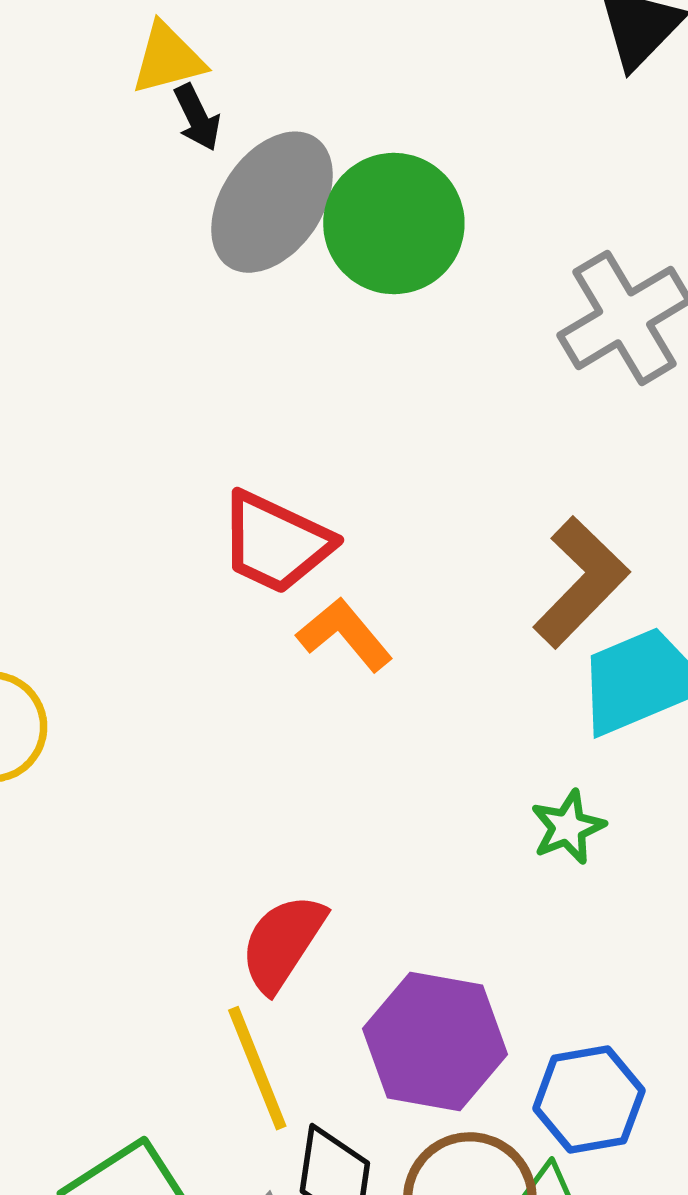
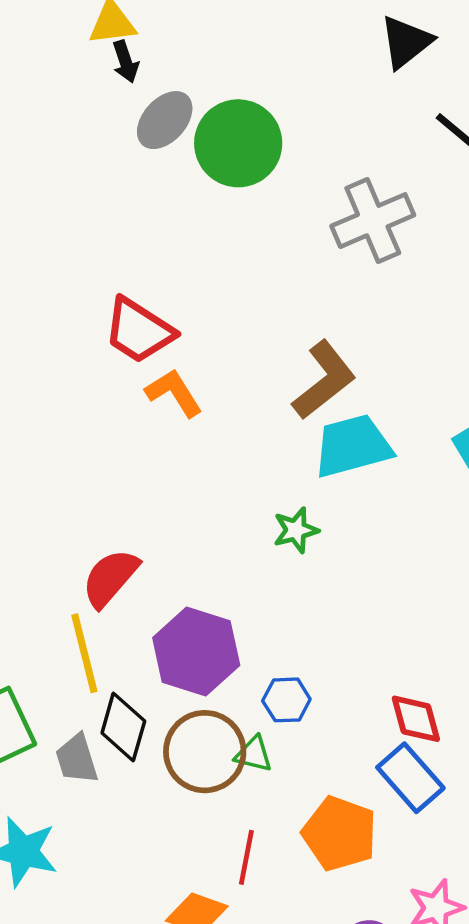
gray ellipse: (272, 202) -> (165, 120), size x0.7
blue hexagon: (589, 1099) -> (286, 700), size x0.7

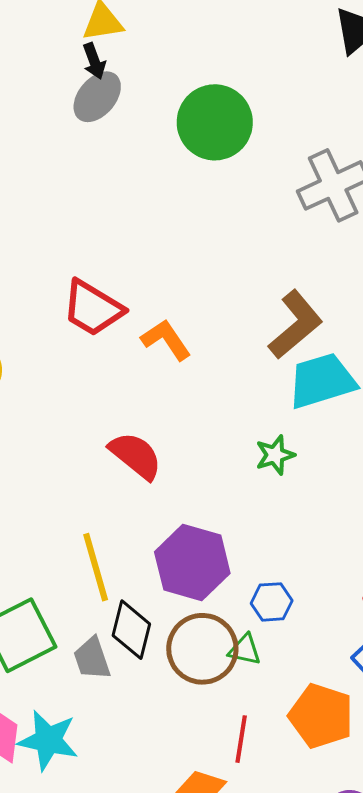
black arrow: (125, 62) -> (94, 61), moved
gray ellipse: (165, 120) -> (97, 97), moved
red trapezoid: (139, 330) -> (93, 308), moved
red semicircle: (110, 578) -> (136, 456), moved, turned 90

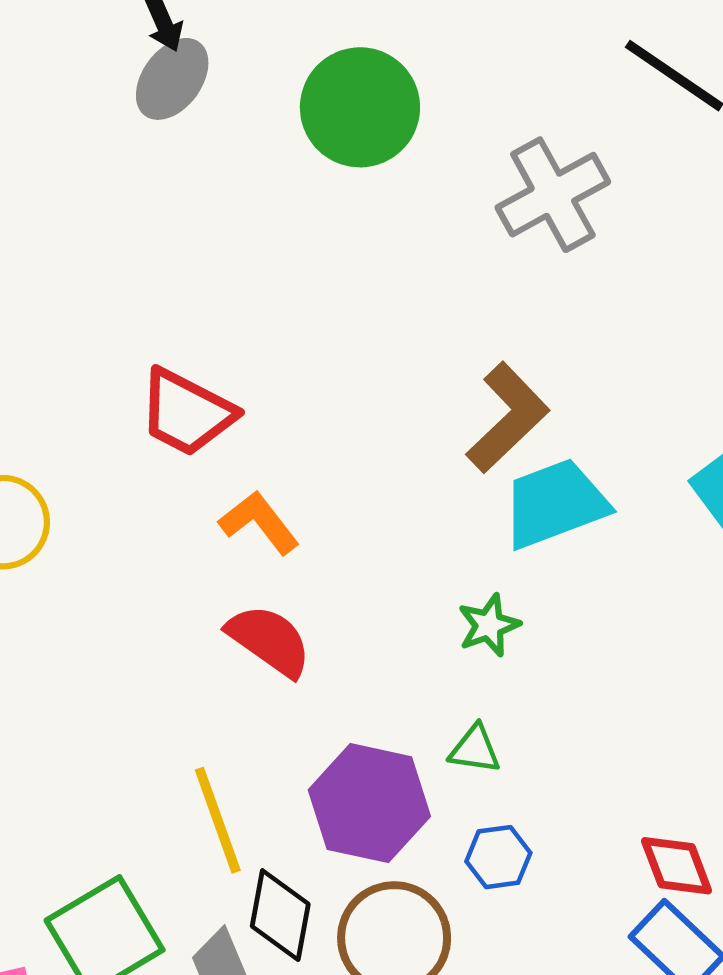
orange L-shape: (166, 340) -> (259, 522), moved
green triangle: (245, 650) -> (475, 749), moved

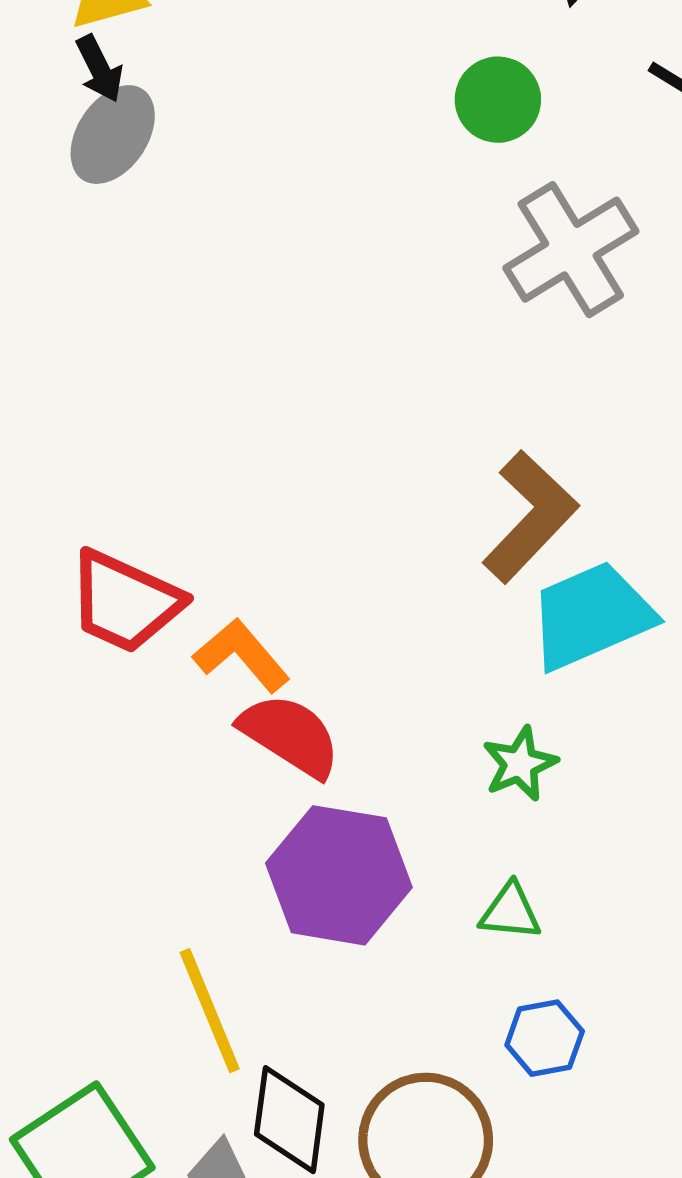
green circle: (360, 107) -> (498, 100), moved, size x0.6
red trapezoid: (187, 413) -> (125, 602), moved
red semicircle: (269, 640) -> (290, 735), moved
purple hexagon: (369, 803) -> (339, 875), moved

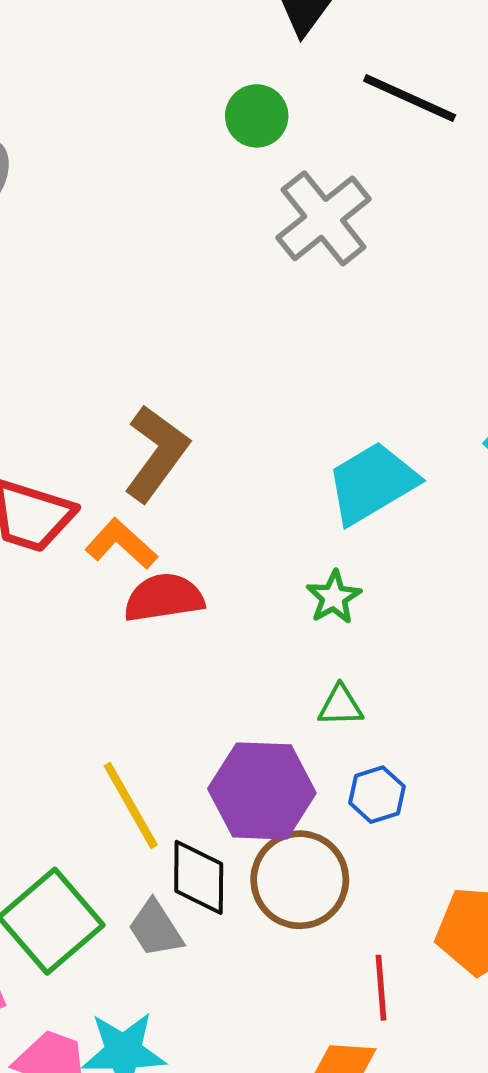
brown L-shape: (530, 517) -> (156, 453), moved
red semicircle: (290, 735) -> (164, 598), turned -34
purple hexagon: (339, 875) -> (262, 791), moved

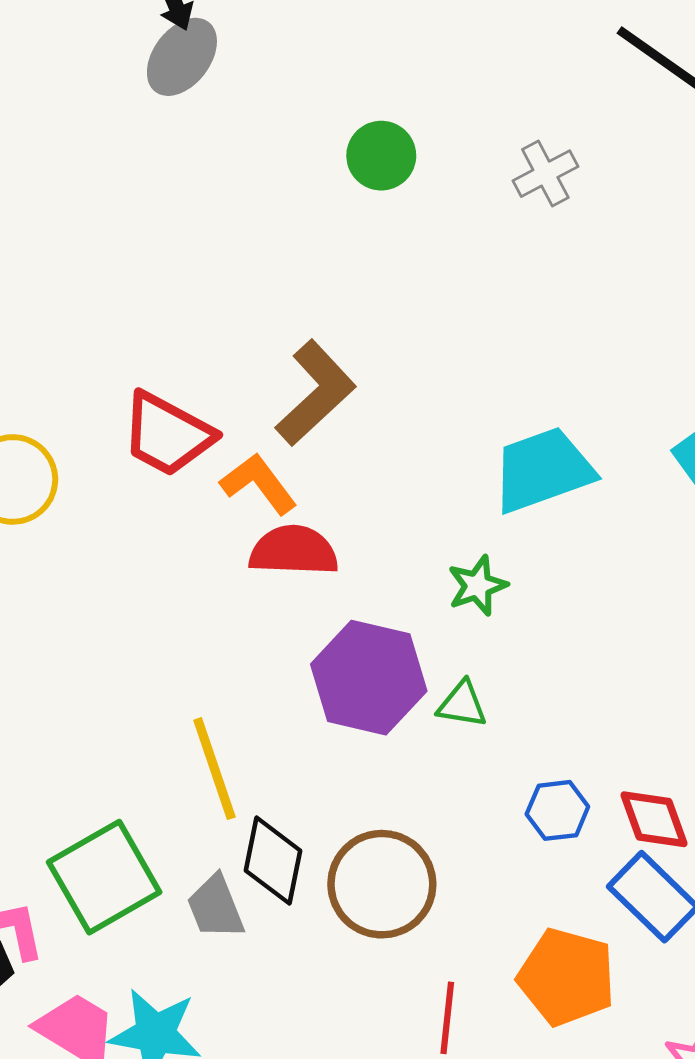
green circle: (257, 116) -> (381, 156), moved
gray cross: (324, 218) -> (545, 174), size x0.6
purple hexagon: (262, 791) -> (369, 678), moved
blue hexagon: (377, 795) -> (557, 810), moved

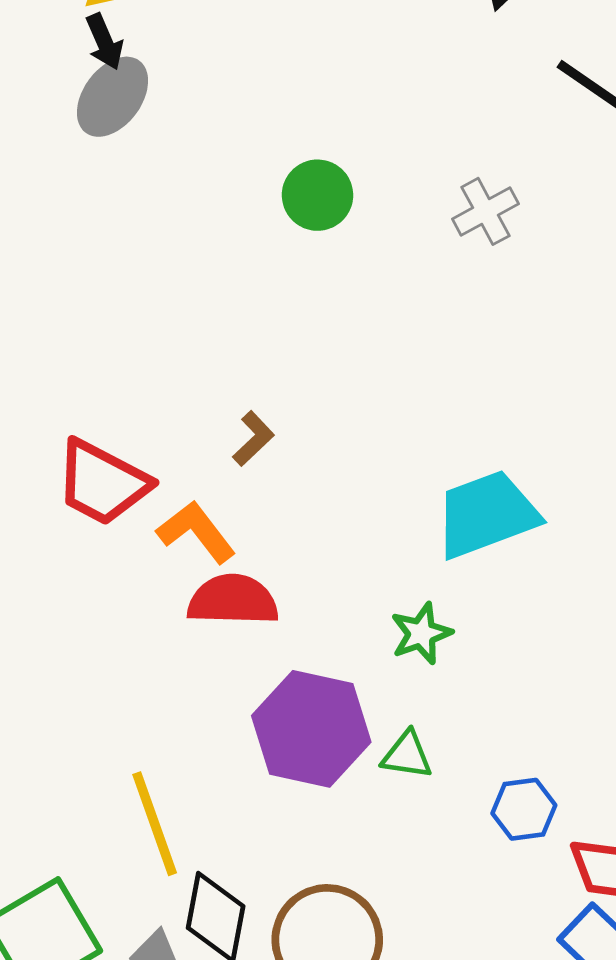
brown L-shape: (316, 393) -> (253, 439), size x0.5
blue hexagon: (557, 810) -> (524, 809), moved

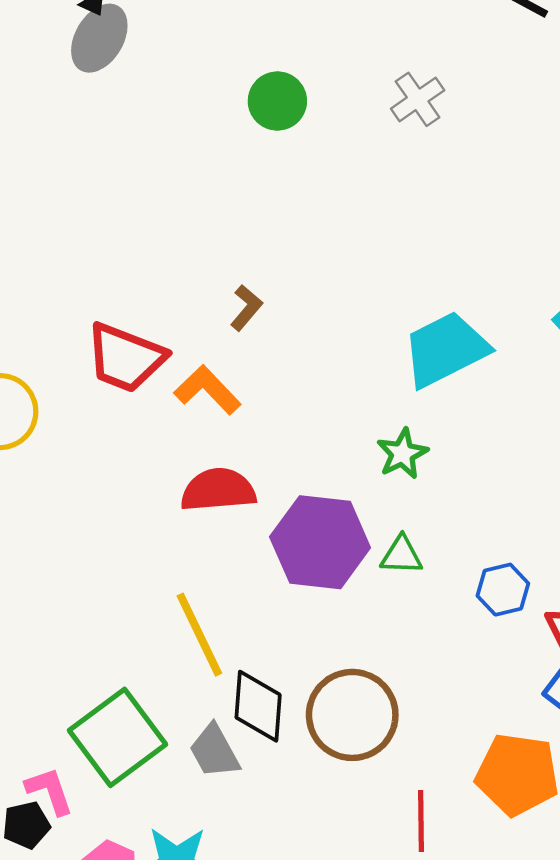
red semicircle: (233, 600) -> (218, 490), moved

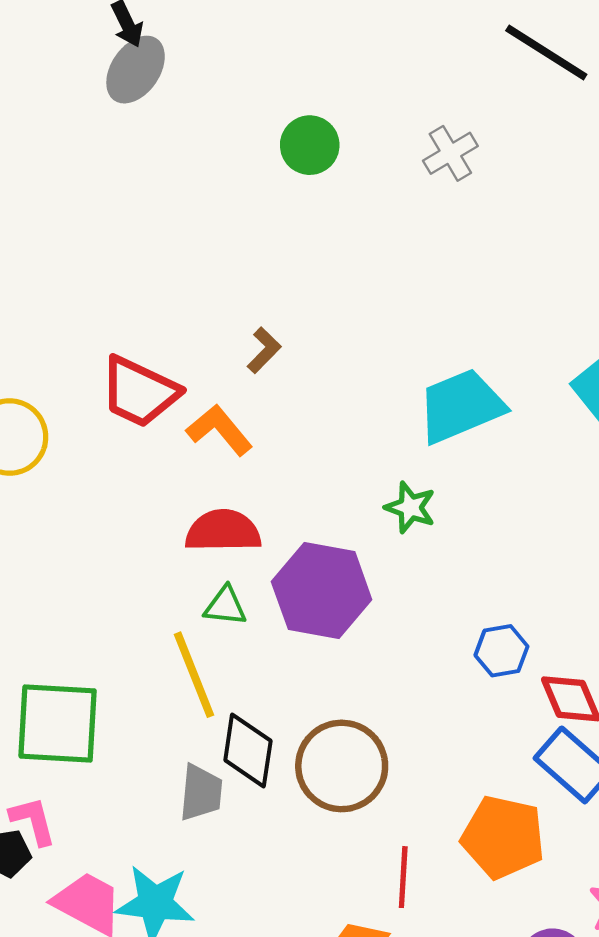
green star: (402, 454) -> (410, 507), turned -30
green triangle: (402, 555) -> (225, 606), moved
green square: (117, 737) -> (58, 724), moved, turned 36
gray trapezoid: (214, 751) -> (201, 793), turned -150

